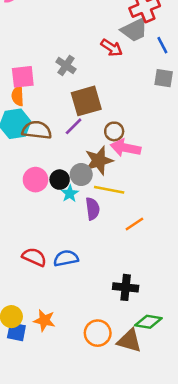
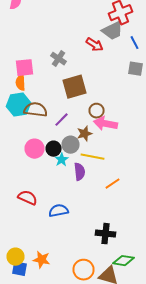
purple line: (74, 126) -> (62, 120), moved
brown star: (99, 161) -> (84, 134), size x0.7
red semicircle: (34, 257) -> (28, 198), moved

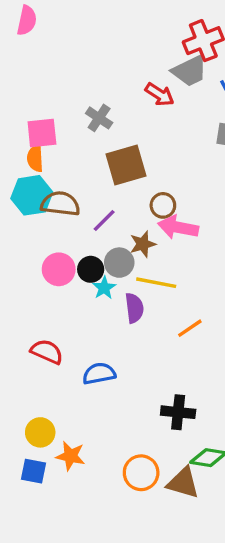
yellow circle: (16, 257) -> (40, 432), moved

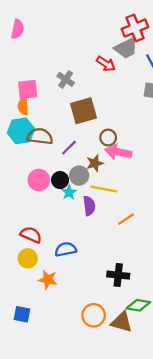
pink semicircle: (27, 20) -> (18, 29), moved
yellow circle: (40, 432) -> (28, 258), moved
orange star: (70, 456) -> (48, 280), moved

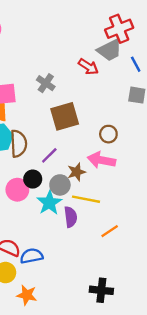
brown semicircle: (40, 136) -> (19, 144), turned 80
brown circle: (108, 138) -> (108, 134), moved
black circle: (60, 180) -> (33, 179), moved
cyan star: (69, 192) -> (49, 203), size x1.5
blue semicircle: (66, 249) -> (32, 256), moved

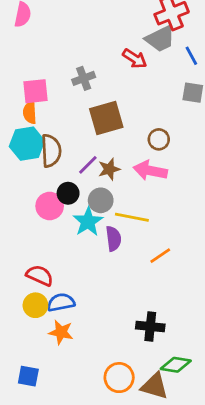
gray cross: (46, 83) -> (84, 78), turned 36
brown star: (77, 172) -> (109, 169), moved
blue semicircle: (32, 256) -> (61, 302), moved

